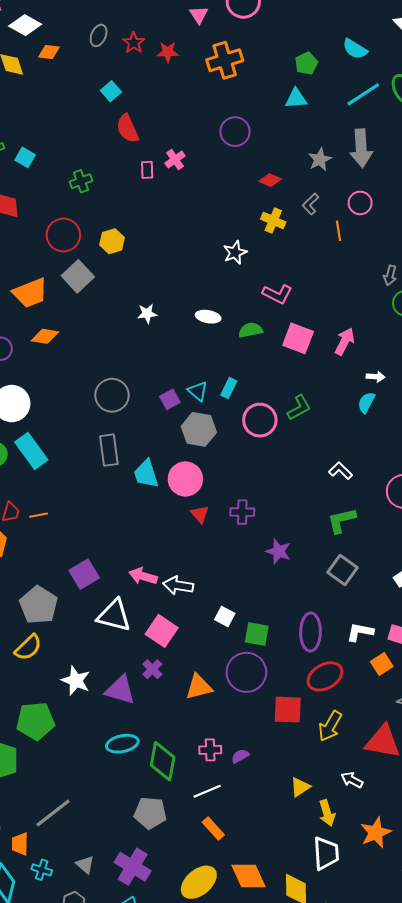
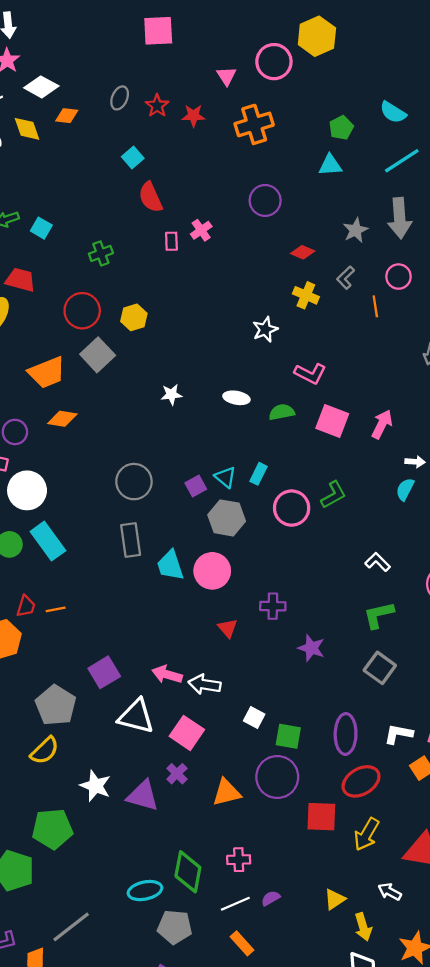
red triangle: (200, 514) -> (228, 628), moved
cyan ellipse: (122, 744) -> (145, 891), moved
purple semicircle: (240, 756) -> (271, 898), moved

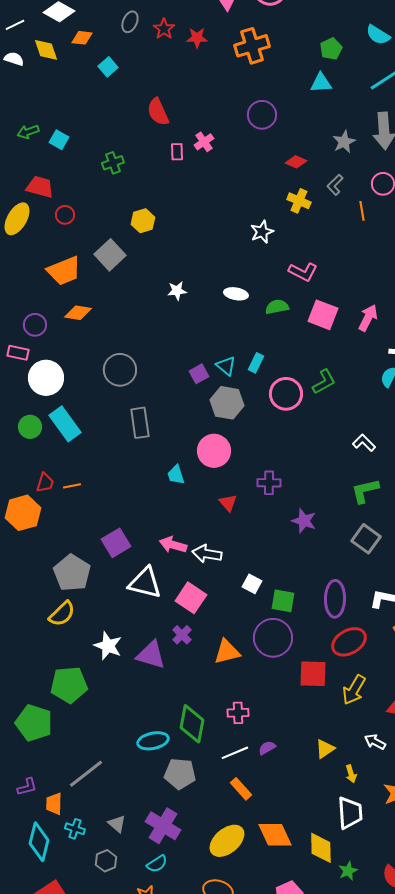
cyan square: (133, 157) -> (108, 67), moved
red circle: (82, 311) -> (65, 215), moved, size x0.6
gray circle: (134, 482) -> (120, 370), moved
cyan trapezoid: (170, 565) -> (176, 475), moved, size x0.7
yellow arrow: (363, 927) -> (351, 774), size x0.7

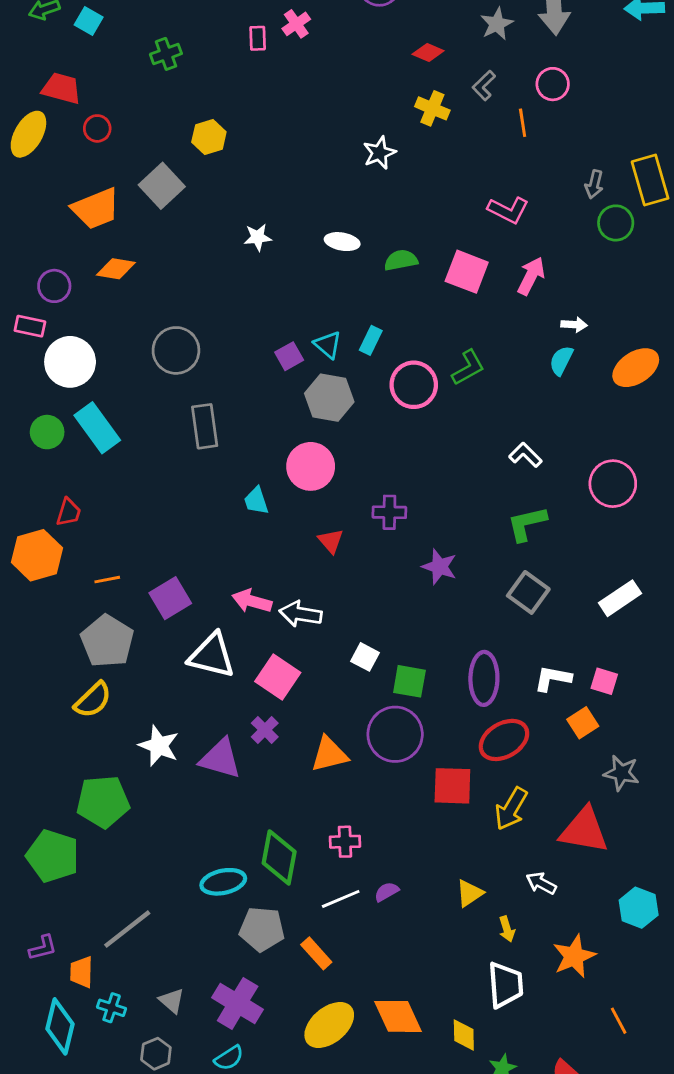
pink L-shape: (303, 272) -> (508, 210), moved
orange line: (72, 486) -> (107, 580), moved
orange rectangle: (241, 789) -> (316, 953), moved
yellow diamond: (321, 848) -> (464, 1035), size x0.7

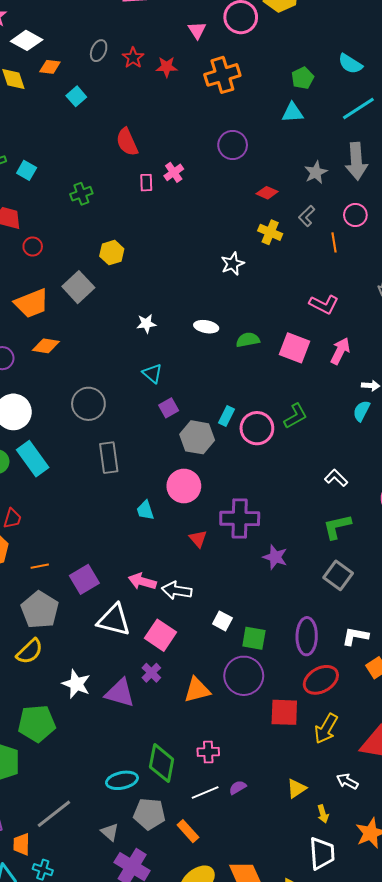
cyan rectangle: (371, 340) -> (226, 416), moved
cyan triangle: (328, 345) -> (152, 373), moved
purple cross: (389, 512) -> (240, 518), size x1.6
gray triangle: (172, 1001) -> (110, 832), moved

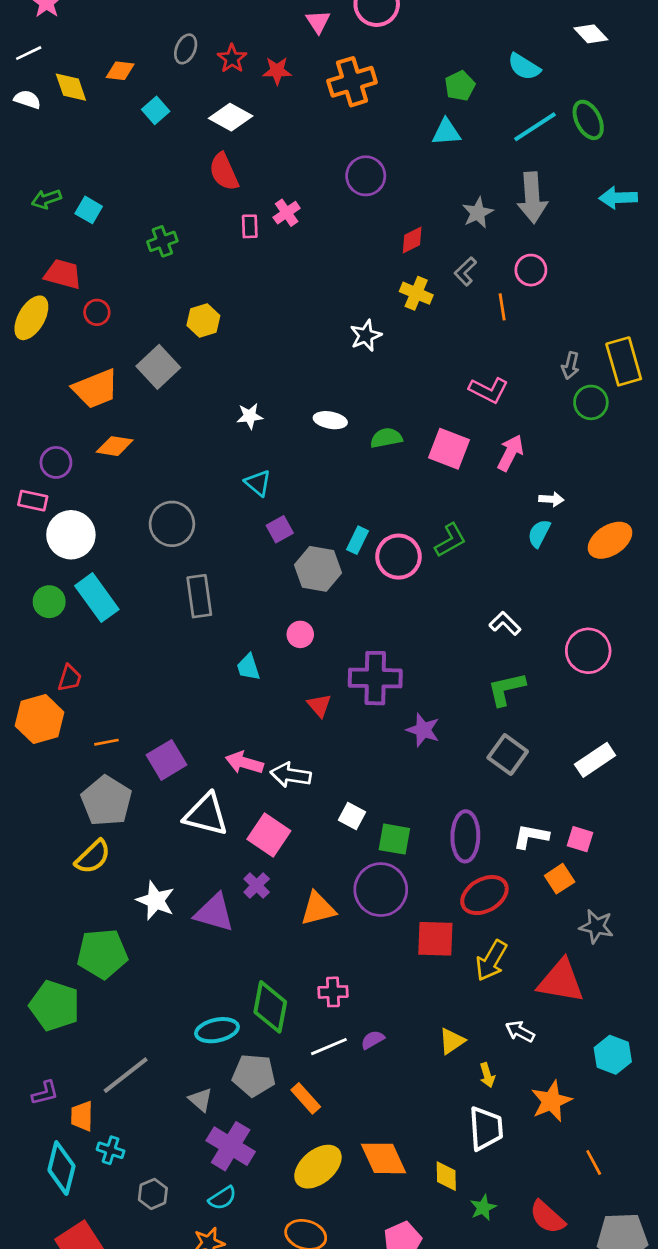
white diamond: (27, 40) -> (231, 117), moved
red diamond: (267, 193) -> (412, 240), turned -50
pink circle: (184, 486) -> (300, 634), size x0.6

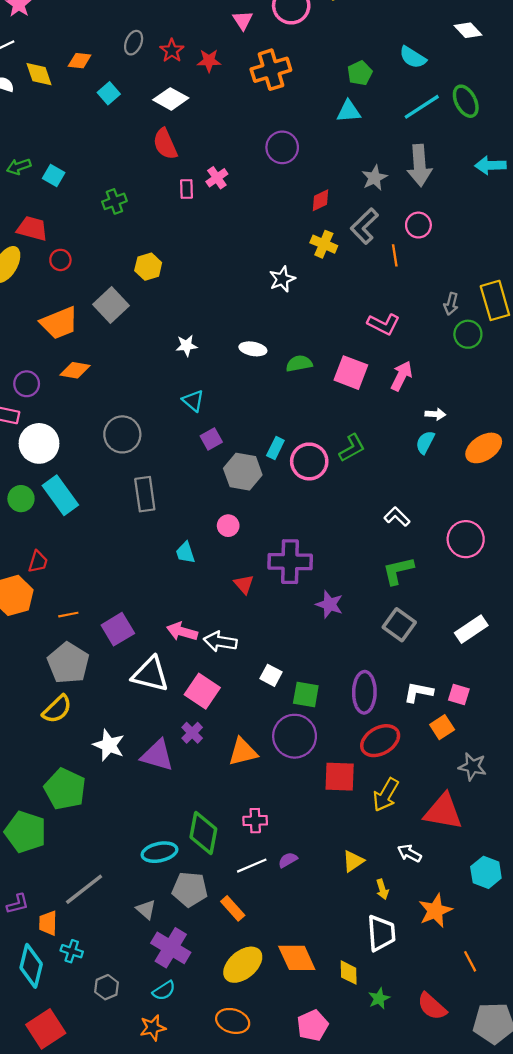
gray L-shape: (465, 271) -> (364, 226), size x1.5
green pentagon: (102, 954) -> (65, 789), turned 30

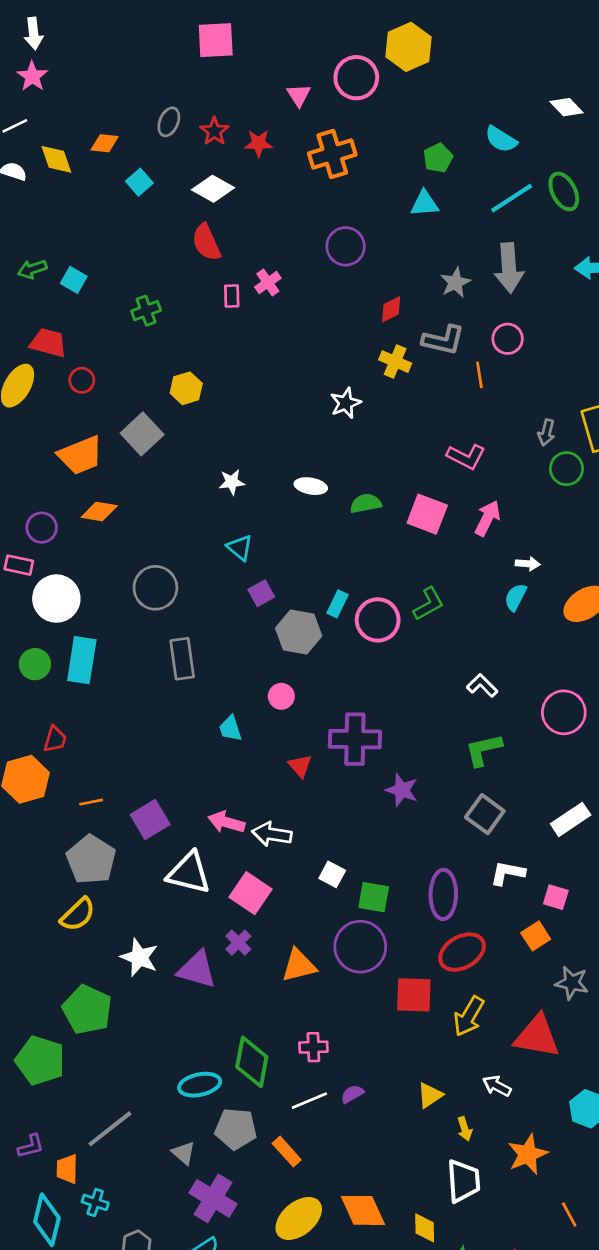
gray L-shape: (364, 226) -> (443, 340), turned -123
cyan rectangle: (60, 495) -> (82, 660), turned 45
white L-shape: (418, 692) -> (508, 873), moved

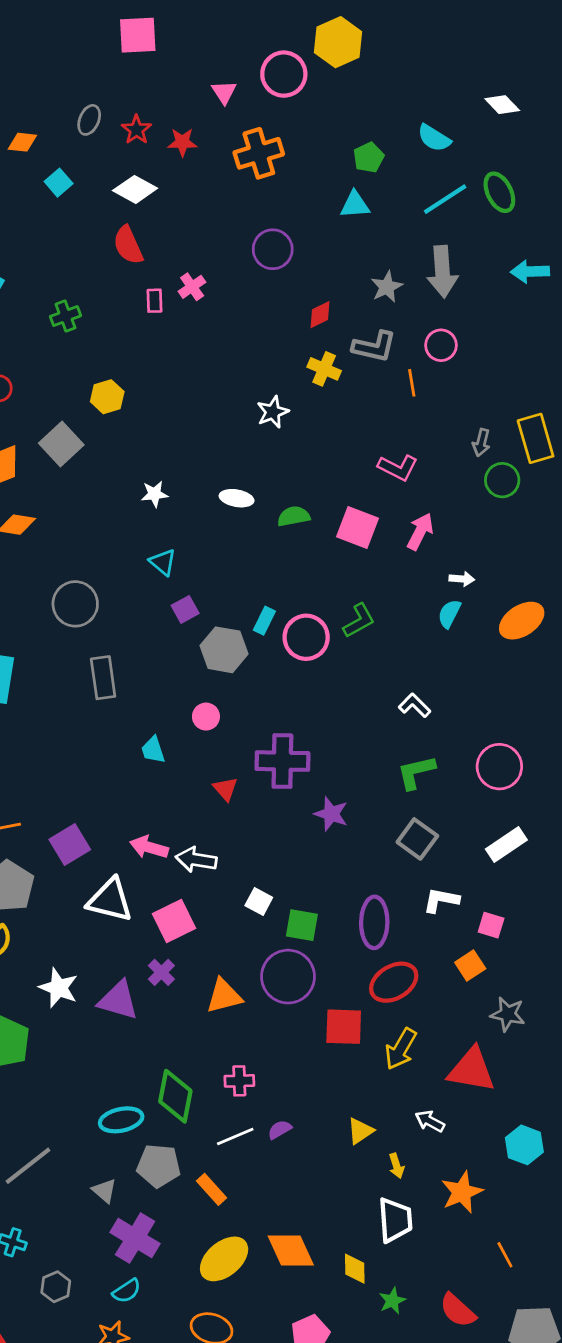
pink circle: (564, 712) -> (499, 767), moved
pink square: (250, 893) -> (174, 921), turned 30

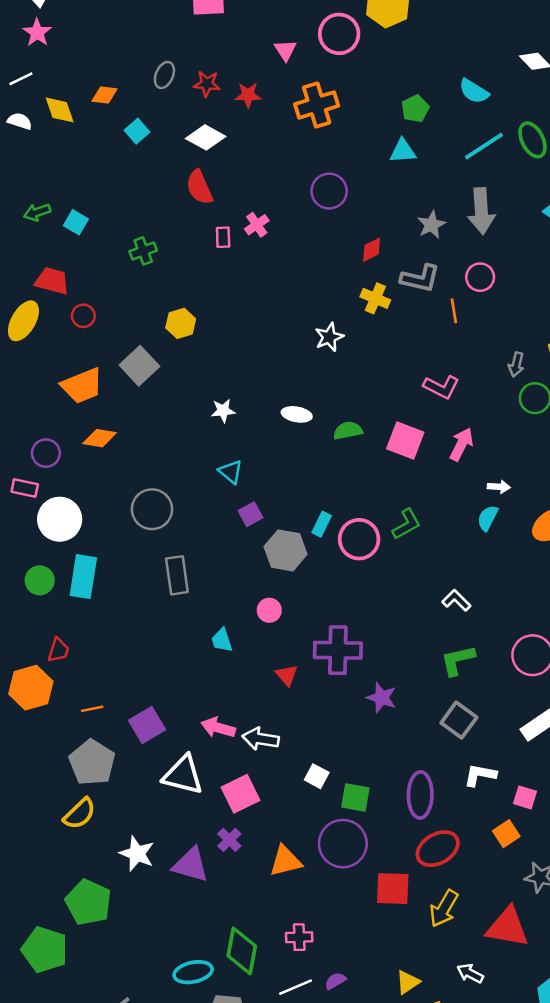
red star: (136, 130) -> (207, 84), turned -30

